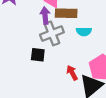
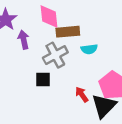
purple arrow: (45, 16) -> (24, 40), moved

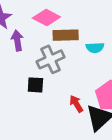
pink diamond: (49, 17) -> (46, 17), turned -60
cyan semicircle: (89, 49) -> (95, 48), moved

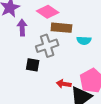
red arrow: (76, 104) -> (64, 84), turned -56

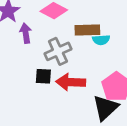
brown rectangle: (61, 28) -> (87, 30), moved
red arrow: (64, 84) -> (71, 82), moved, size x1.6

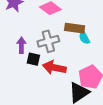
purple arrow: (26, 33) -> (21, 45), moved
cyan semicircle: (101, 40) -> (84, 38), turned 56

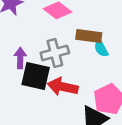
black square: (33, 59) -> (36, 76), size x1.6

